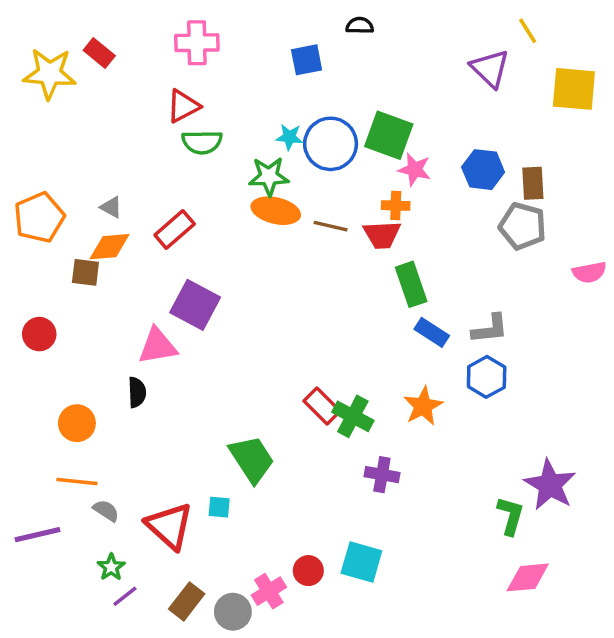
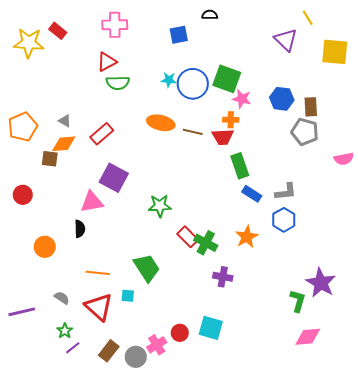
green star: (269, 176) -> (160, 206), moved
orange line: (77, 481) -> (98, 273), moved

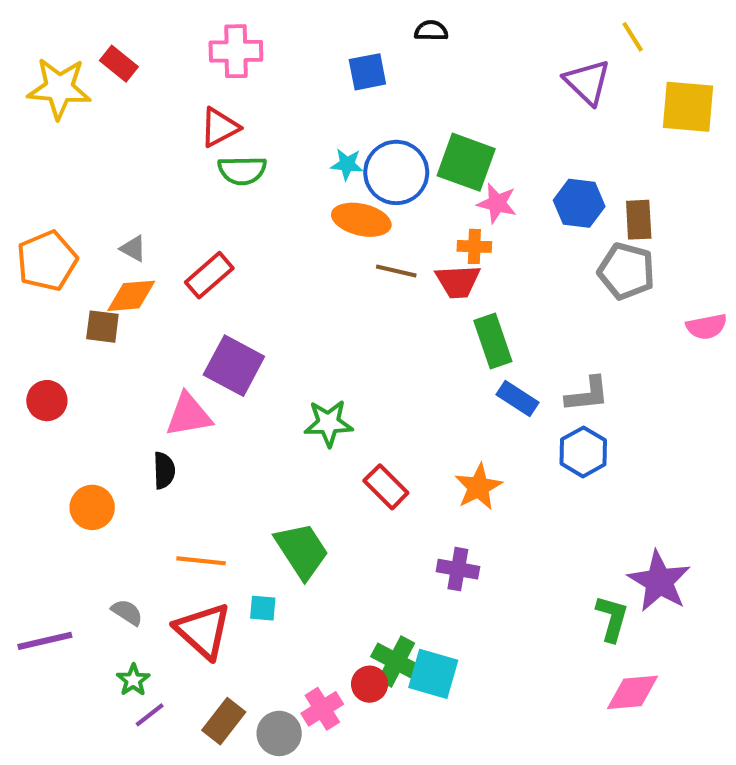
orange ellipse: (161, 123) -> (361, 220), moved
orange star: (247, 237) -> (478, 487), moved
green cross: (206, 243) -> (396, 662), moved

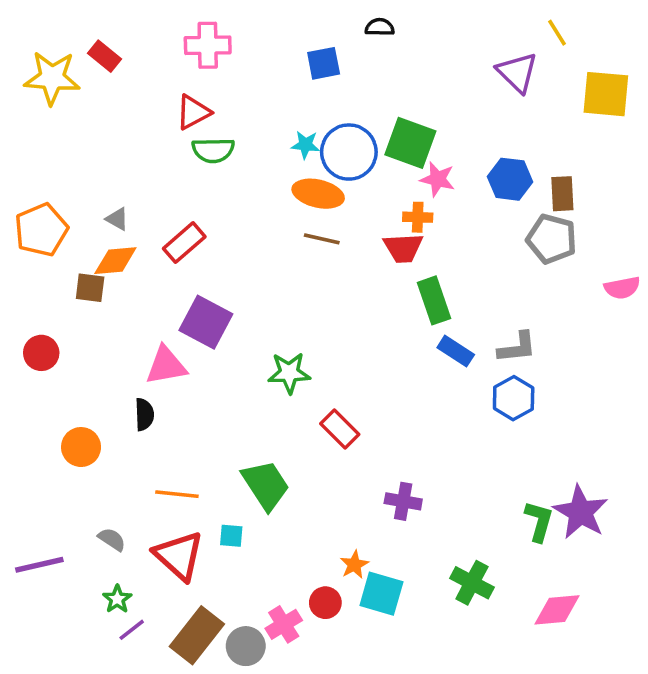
brown line: (396, 271) -> (322, 239), moved
orange star: (478, 487) -> (354, 565), moved, size x0.7
green L-shape: (612, 618) -> (539, 521), moved
green cross: (396, 662) -> (472, 583), moved
brown rectangle: (224, 721) -> (197, 635), size x1.4

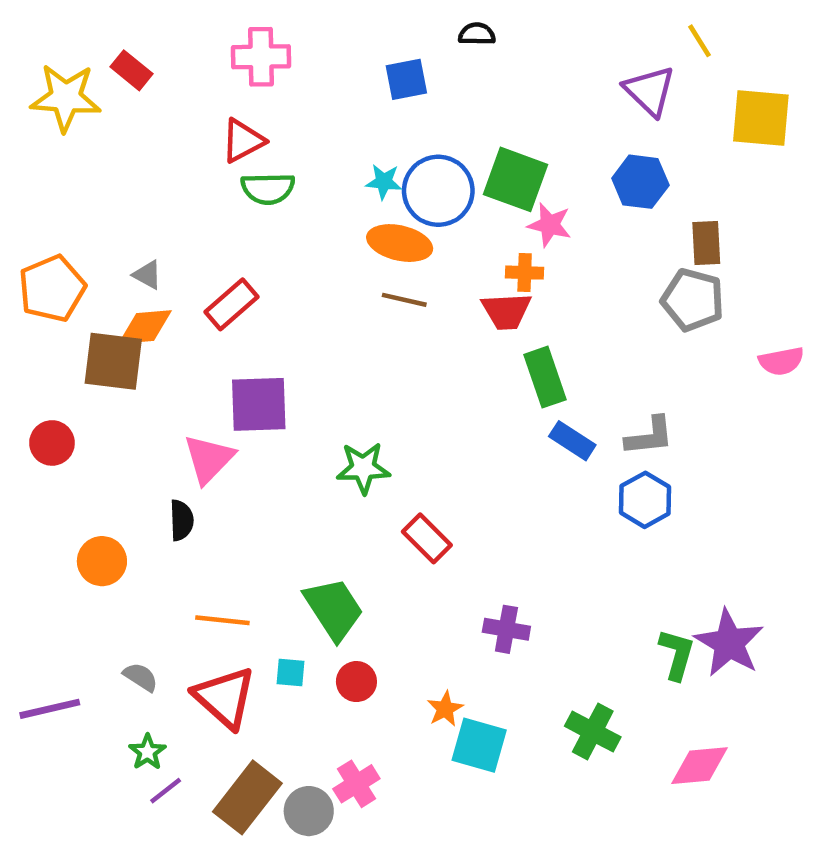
blue hexagon: (510, 179) -> (640, 182), moved
brown square: (90, 288) -> (113, 361), size x1.6
purple square: (206, 322) -> (259, 404), turned -30
pink triangle: (166, 366) -> (209, 459), turned -36
red circle: (325, 603) -> (356, 682), moved

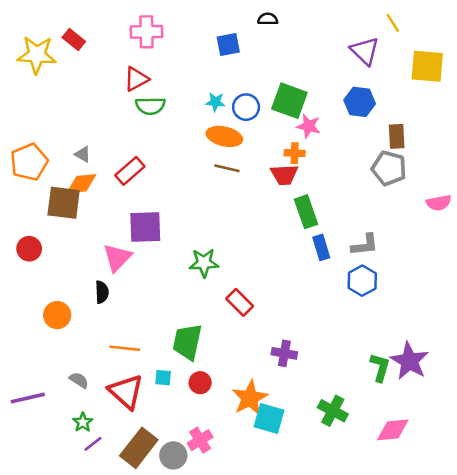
blue circle: (438, 191) -> (246, 107), size x0.7
blue rectangle: (572, 441) -> (321, 247), turned 40
green trapezoid: (334, 609) -> (187, 342), turned -135
orange star: (445, 709) -> (250, 398), size x1.8

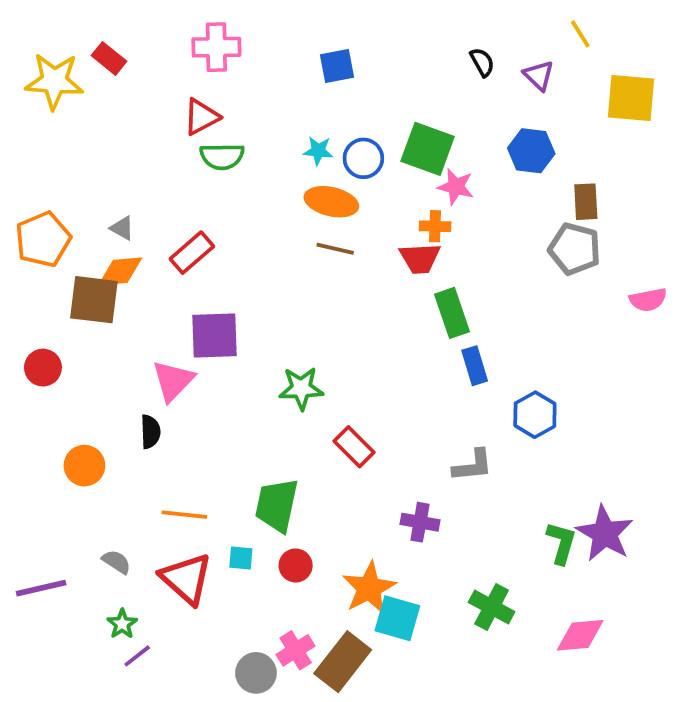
black semicircle: (268, 19) -> (482, 62), moved, turned 60
purple triangle: (365, 51) -> (539, 75), size x0.7
gray L-shape: (365, 245) -> (473, 466), moved
brown rectangle: (139, 448) -> (343, 662), moved

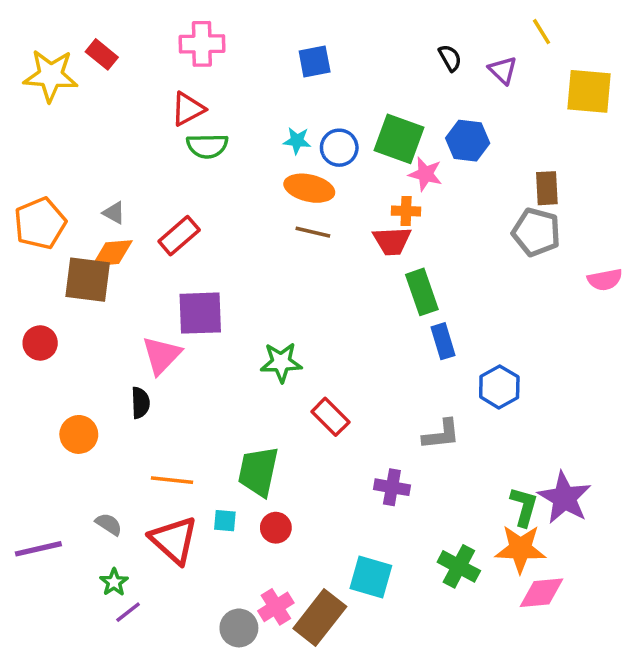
blue hexagon: (531, 151) -> (468, 141), moved
orange star: (369, 588) -> (520, 549), moved, turned 30

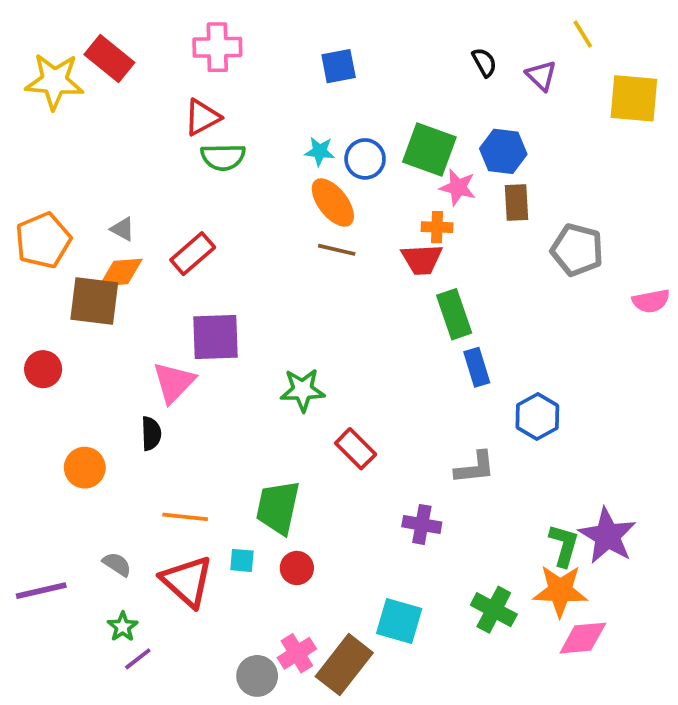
red rectangle: (102, 54) -> (109, 59), size x1.4
orange ellipse: (309, 188) -> (333, 202), turned 39
brown rectangle: (547, 188) -> (517, 202), moved

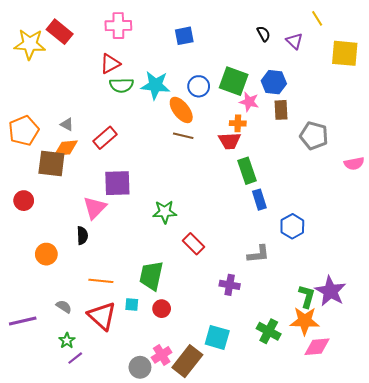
cyan star: (320, 151) -> (155, 85), moved, size x1.8

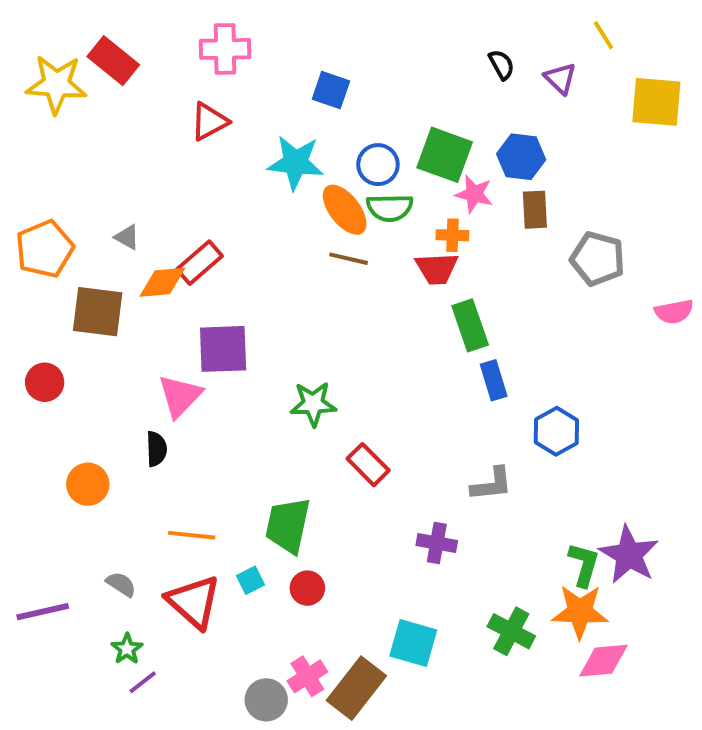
blue square: (184, 36) -> (331, 90), moved, turned 30
green semicircle: (121, 85) -> (390, 208), moved
orange diamond: (66, 148) -> (162, 282), moved
cyan square: (132, 305) -> (251, 580), turned -32

